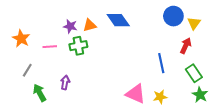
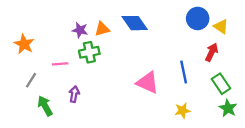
yellow triangle: (194, 23) -> (221, 27), turned -32
pink line: (50, 47) -> (60, 64), moved
pink triangle: (136, 94) -> (148, 83), moved

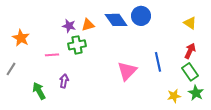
blue circle: (198, 18) -> (141, 16), moved
red arrow: (212, 52) -> (190, 51), moved
gray line: (31, 80) -> (11, 69), moved
pink triangle: (148, 83) -> (127, 71), turned 50
yellow star: (182, 110) -> (174, 96), moved

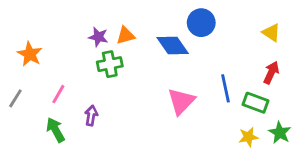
blue diamond: (116, 20) -> (173, 46), moved
pink line: (52, 55) -> (58, 94), moved, turned -56
green rectangle: (190, 72) -> (256, 103), moved, turned -36

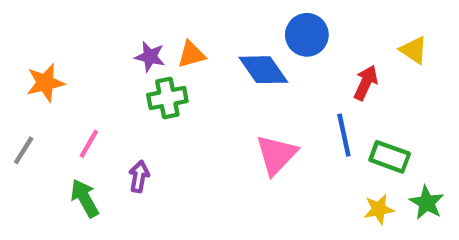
orange star: (30, 54) -> (45, 83), turned 30
red arrow: (271, 73) -> (366, 83), moved

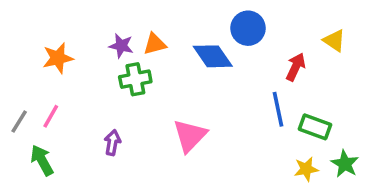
orange star: (45, 83) -> (58, 58), moved
pink line: (89, 144) -> (51, 116), moved
pink triangle: (276, 155) -> (190, 136), moved
green arrow: (85, 198) -> (42, 160), moved

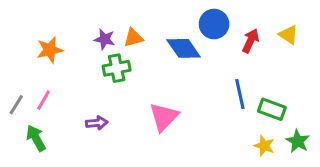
red arrow: (296, 67) -> (251, 41), moved
purple arrow: (112, 143) -> (97, 123), turned 75
yellow star: (306, 169) -> (264, 146), turned 30

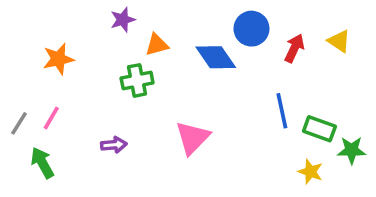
purple star: (104, 39) -> (123, 20), moved, turned -30
green star: (298, 141) -> (352, 150), moved, turned -30

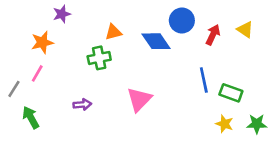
purple star: (123, 20) -> (62, 14), moved
pink line: (51, 118) -> (37, 73), moved
green star: (352, 150) -> (257, 124), moved

